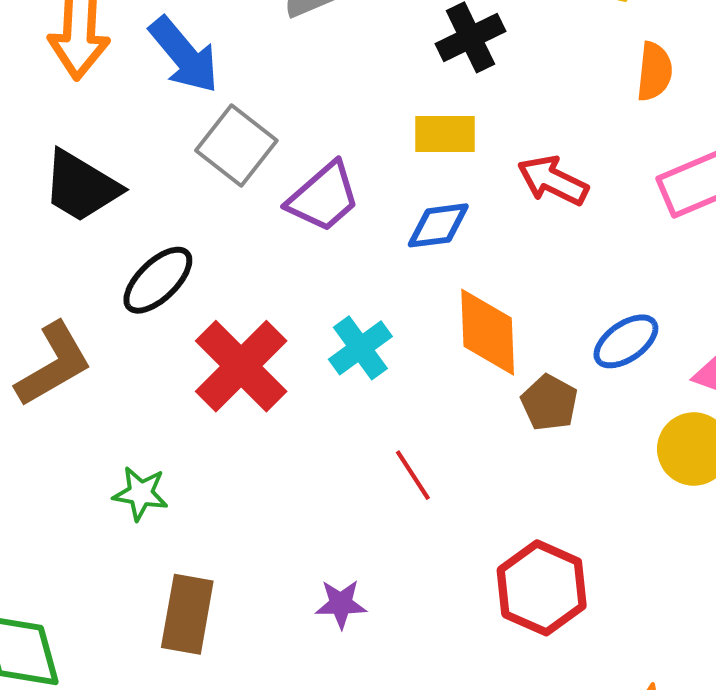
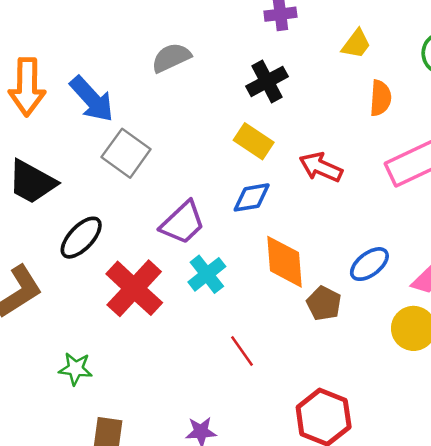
yellow rectangle: (445, 134) -> (254, 141), turned 36
purple trapezoid: (323, 197) -> (183, 223), moved

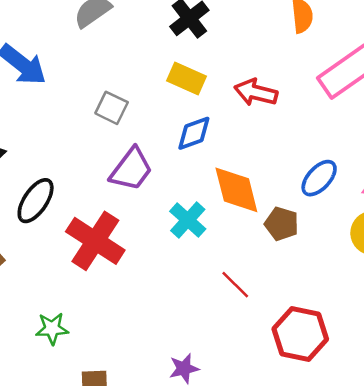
gray square: (126, 153) -> (112, 108), moved, size x0.7
cyan cross: (207, 274) -> (188, 220), moved
red line: (242, 351) -> (235, 285), moved

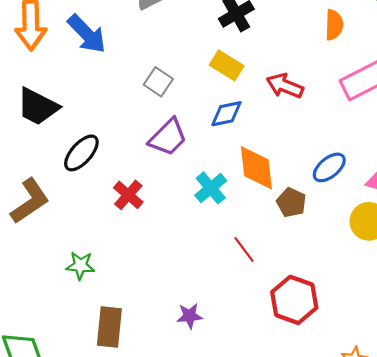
red cross: (95, 241) -> (128, 195), size x0.6

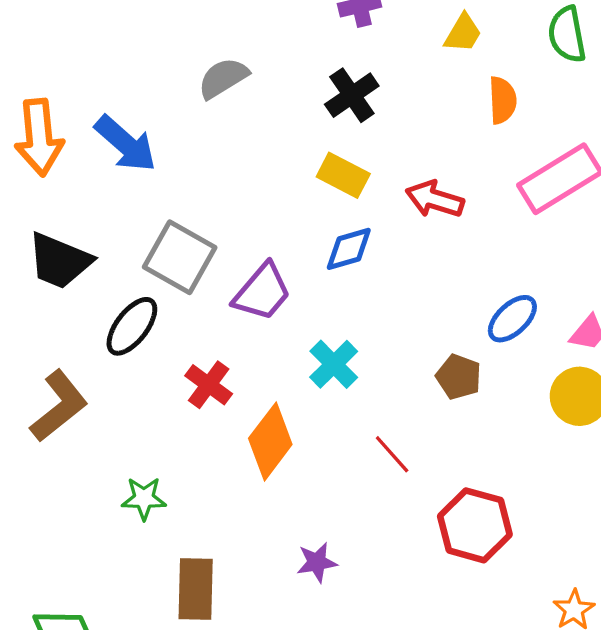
gray square: (158, 82) -> (180, 257), moved, size x1.6
orange diamond: (256, 168) -> (270, 441), moved, turned 48

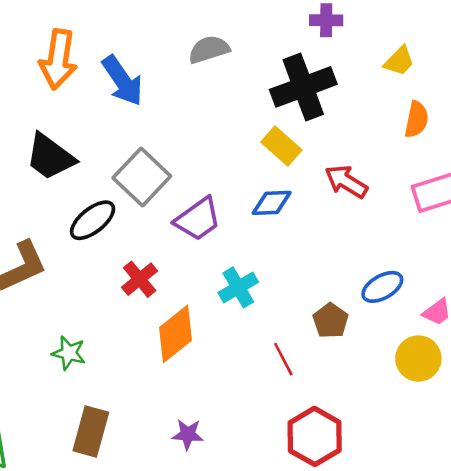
black cross: (352, 95) -> (303, 87), size x1.5
red line: (392, 454) -> (283, 359), moved

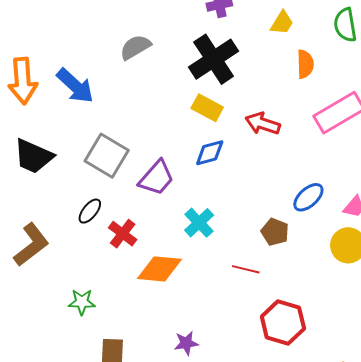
black ellipse: (93, 220) -> (90, 211), moved, size x0.7
orange diamond: (175, 334) -> (159, 269), turned 57
red line: (283, 359) -> (246, 269), turned -36

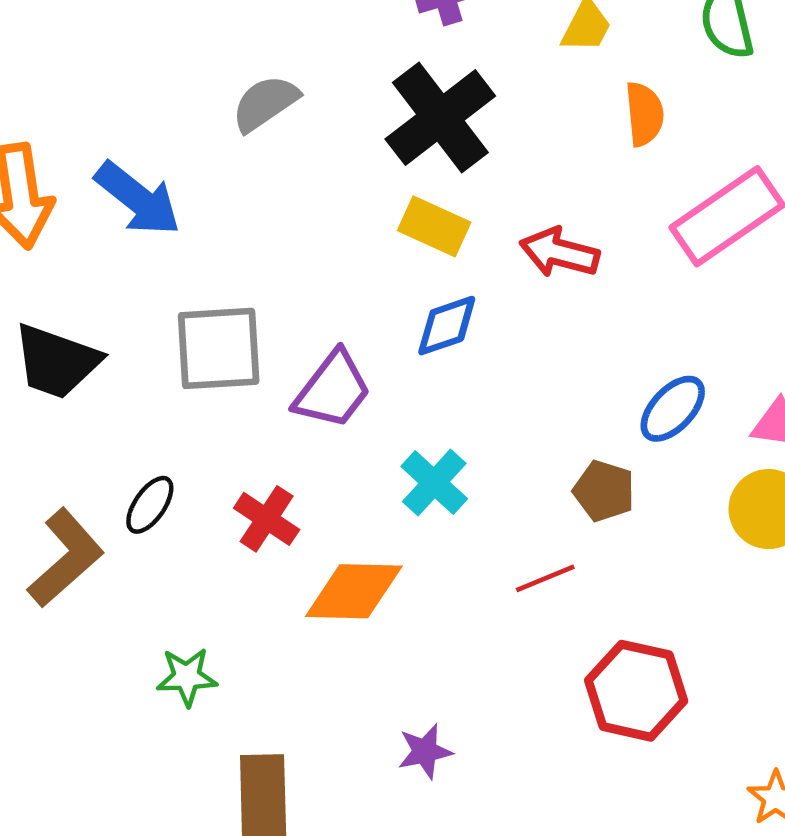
gray square: (107, 156) -> (219, 348), turned -30
black ellipse: (90, 211) -> (150, 505), moved
red line: (246, 269) -> (545, 578), turned -32

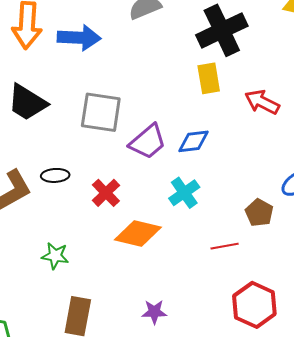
blue arrow: (138, 199) -> (79, 38), turned -48
yellow rectangle: (434, 226) -> (209, 78), turned 44
blue diamond: (447, 326) -> (194, 141), moved
black ellipse: (150, 505) -> (55, 175), turned 40

